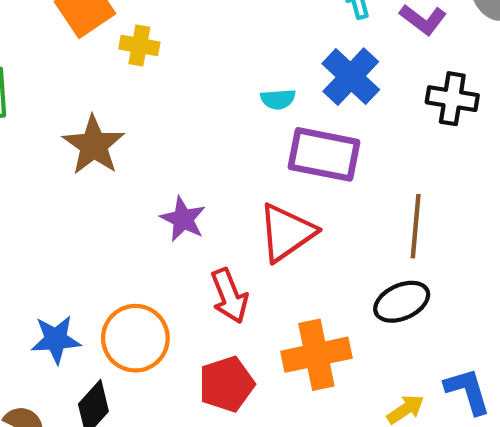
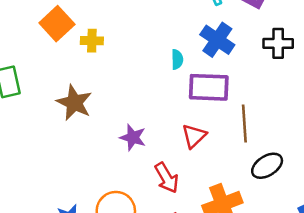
cyan semicircle: (278, 99) -> (177, 59), turned -78
brown line: (416, 226) -> (244, 123), moved
red triangle: (287, 233) -> (194, 136), size x0.7

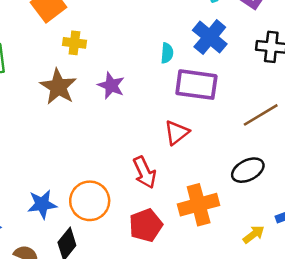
yellow cross: (92, 41) -> (74, 43), moved
brown line: (244, 123) -> (261, 115), moved, turned 57
purple star: (133, 137) -> (111, 86), moved

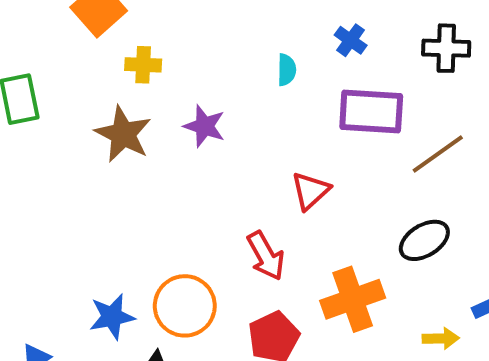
blue cross: (210, 37) -> (351, 40), size x0.6
purple rectangle: (196, 85) -> (371, 112), moved
yellow arrow: (254, 234) -> (441, 338), turned 40

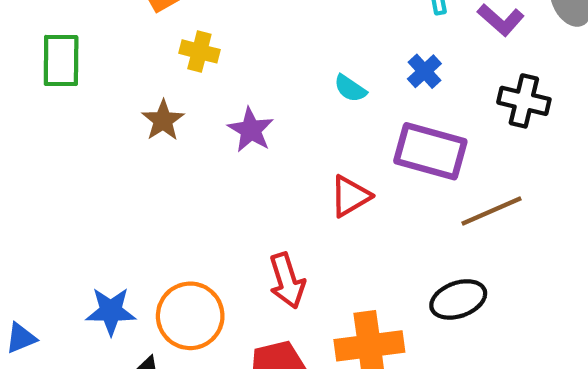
cyan semicircle: (287, 70) -> (350, 88), turned 112
brown star: (123, 134) -> (163, 120), size x0.7
red triangle: (310, 191) -> (350, 196), moved

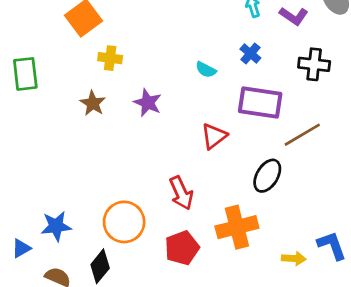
black ellipse: (458, 299) -> (267, 176), moved, turned -32
blue star: (111, 311) -> (56, 226), moved

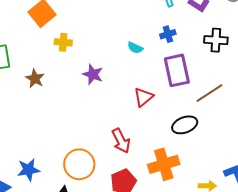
blue cross: (250, 53) -> (168, 34), turned 35
purple rectangle: (260, 102) -> (177, 70), turned 72
brown star: (93, 103) -> (35, 79), moved
black ellipse: (267, 176) -> (185, 125), turned 40

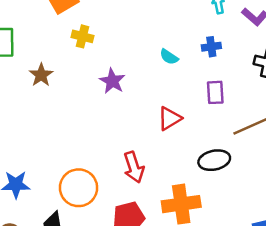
purple rectangle: (177, 70) -> (215, 92), size x0.6

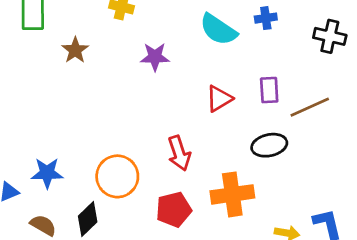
cyan semicircle: (169, 57) -> (218, 30), size x1.8
purple star: (112, 81) -> (155, 57), turned -30
purple rectangle: (215, 92) -> (269, 90), moved

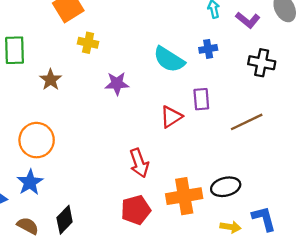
purple rectangle: (269, 90) -> (201, 99), moved
black ellipse: (269, 145) -> (226, 187), moved
blue star: (47, 173) -> (30, 182), turned -30
orange circle: (117, 176) -> (37, 140), moved

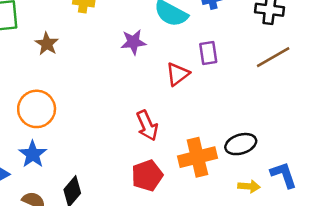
purple star: (117, 83) -> (133, 42), moved
brown line: (247, 122) -> (273, 57), moved

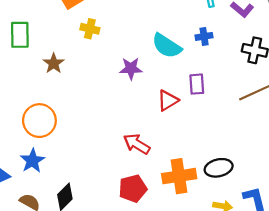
red arrow: (147, 125) -> (137, 144), turned 140

